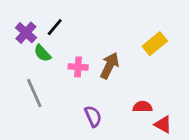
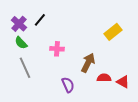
green semicircle: (42, 53) -> (21, 43), moved
brown arrow: (110, 66) -> (88, 63), moved
red triangle: (163, 125) -> (123, 82), moved

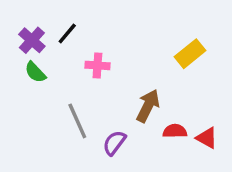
pink cross: (57, 49) -> (97, 65), moved
gray line: (25, 68) -> (77, 121), moved
purple semicircle: (68, 85) -> (114, 143), turned -119

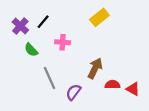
yellow rectangle: (190, 54) -> (99, 17), moved
green semicircle: (35, 72) -> (31, 50), moved

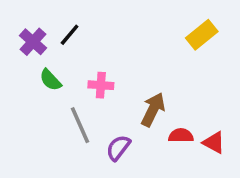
yellow rectangle: (99, 17) -> (202, 35), moved
pink cross: (63, 42) -> (101, 85), moved

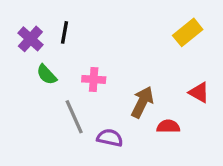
black line: (70, 35) -> (64, 32), turned -30
red triangle: (214, 143) -> (199, 92), moved
purple semicircle: (118, 148) -> (110, 138), turned 65

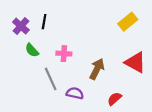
red triangle: (199, 92) -> (135, 62), size x1.5
red semicircle: (168, 126) -> (115, 99), moved, turned -40

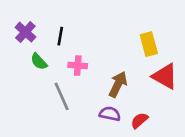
black line: (44, 22) -> (60, 36), moved
yellow rectangle: (128, 22) -> (149, 44), moved, turned -66
purple semicircle: (75, 93) -> (110, 114), moved

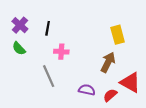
green semicircle: (39, 62) -> (19, 48), moved
red triangle: (165, 76) -> (130, 82), moved
brown arrow: (118, 84) -> (108, 62), moved

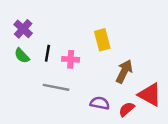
black line: (48, 28) -> (47, 53), moved
yellow rectangle: (118, 35) -> (102, 40), moved
gray line: (49, 76) -> (56, 87), turned -55

